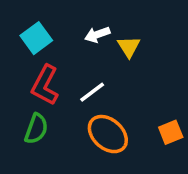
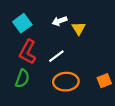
orange ellipse: (108, 134) -> (66, 82), turned -45

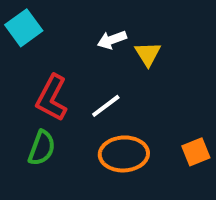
cyan square: (22, 23) -> (24, 28), moved

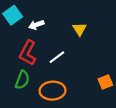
white arrow: (112, 40) -> (36, 25), moved
orange ellipse: (124, 154) -> (53, 91), moved

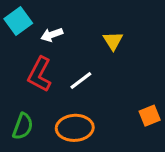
green semicircle: (22, 80) -> (23, 126), moved

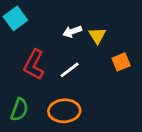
white arrow: (52, 35) -> (72, 32), moved
orange square: (150, 116) -> (121, 62), moved

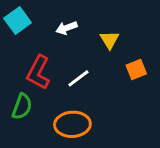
white arrow: (72, 32) -> (67, 28), moved
green semicircle: (19, 110) -> (22, 107), moved

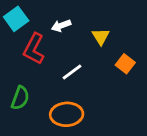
orange square: (136, 69) -> (125, 64), turned -30
red L-shape: (38, 72) -> (34, 49), moved

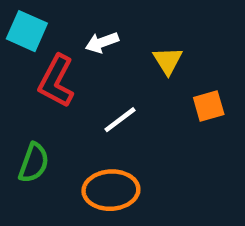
cyan square: (16, 19) -> (27, 31), turned -30
orange square: (125, 64) -> (209, 106), turned 36

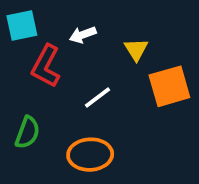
cyan square: (27, 31) -> (22, 26), turned -36
orange square: (209, 106) -> (169, 86), size x1.6

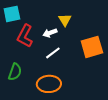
white arrow: (83, 35) -> (50, 33), moved
yellow triangle: (136, 49) -> (65, 20), moved

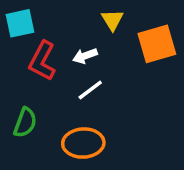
yellow triangle: (65, 20) -> (112, 20), moved
orange square: (92, 47) -> (157, 44), moved

